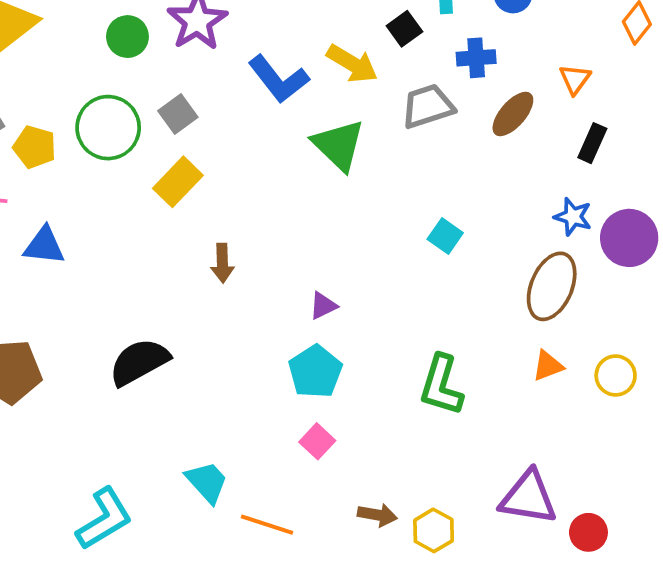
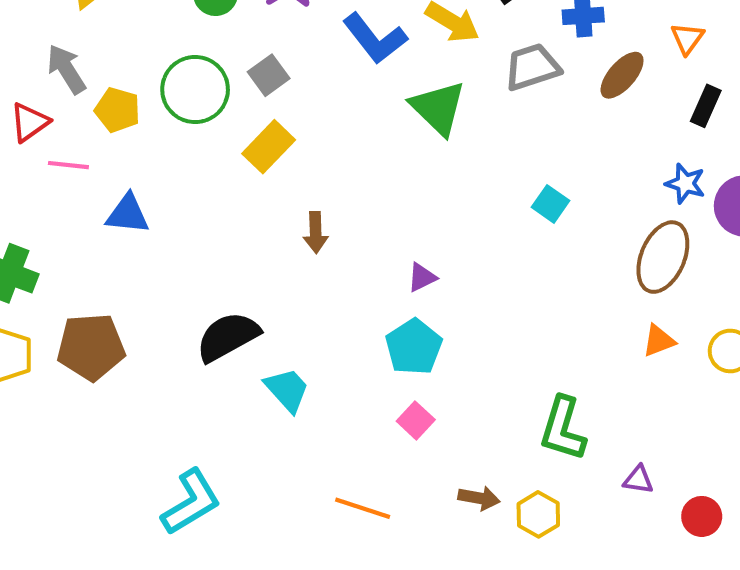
green L-shape: (441, 385) -> (563, 429), moved
cyan trapezoid: (207, 482) -> (287, 390), moved
purple triangle: (528, 498) -> (638, 480), size x0.5

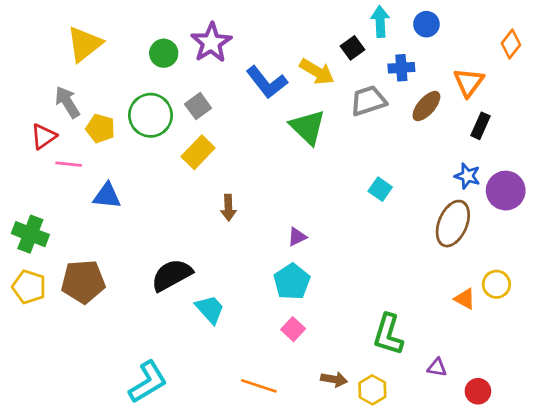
orange triangle: (687, 38) -> (469, 82), size x1.4
orange triangle: (659, 341) -> (465, 299), moved, turned 50

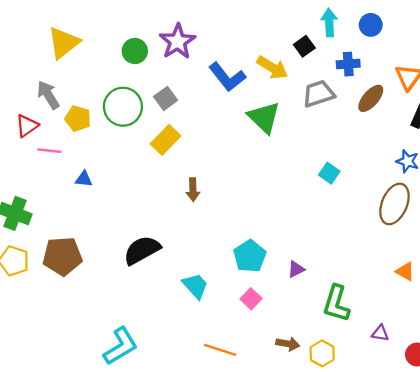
blue triangle: (107, 196) -> (84, 179), size x0.7
purple triangle: (297, 237) -> (296, 269), moved
cyan trapezoid: (210, 309) -> (195, 286), moved

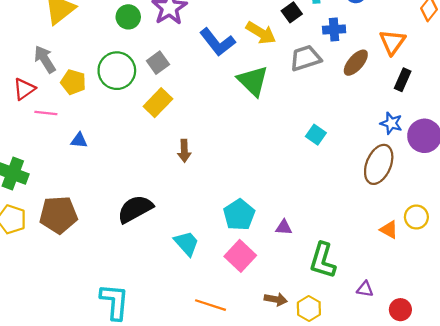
purple triangle: (296, 269) -> (284, 227), turned 30
pink square: (251, 299) -> (240, 256), size x1.5
cyan L-shape: (121, 346) -> (115, 302), turned -54

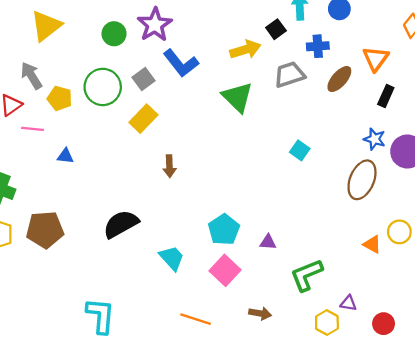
yellow arrow: (261, 33) -> (245, 50), turned -48
blue L-shape: (217, 42) -> (181, 63), moved
green L-shape: (323, 260) -> (307, 275), turned 51
yellow hexagon: (309, 308) -> (327, 322), moved

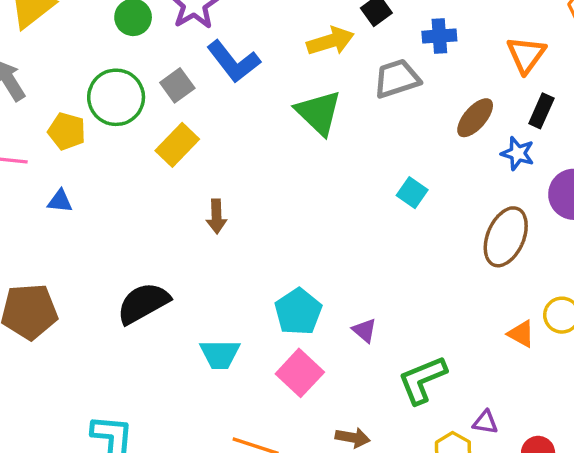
brown ellipse: (339, 79) -> (475, 118), moved
yellow pentagon: (60, 98) -> (67, 131), moved
blue star: (374, 139) -> (518, 153), moved
purple triangle: (268, 242) -> (364, 330), turned 36
cyan trapezoid: (172, 258) -> (220, 354), turned 132

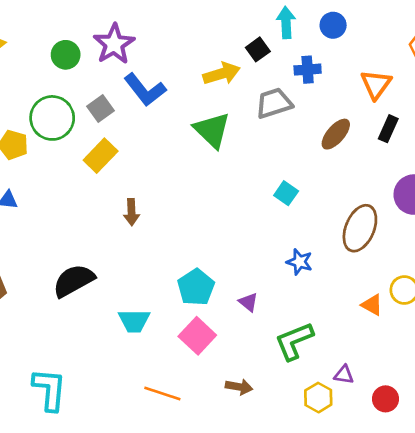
blue star: (518, 153) -> (299, 262), moved

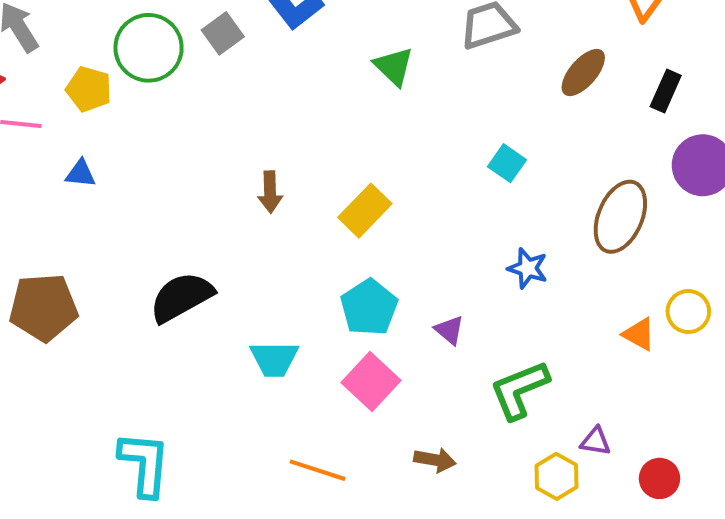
black rectangle: (388, 129) -> (666, 91), moved
green triangle: (212, 130) -> (394, 66), size x0.7
yellow rectangle: (101, 156) -> (365, 211), moved

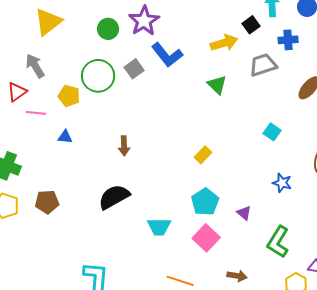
brown arrow: (270, 192) -> (124, 146), moved
yellow rectangle: (365, 211) -> (203, 155), size x0.7
brown pentagon: (43, 307) -> (47, 202), size x0.7
green L-shape: (519, 390) -> (278, 242), turned -36

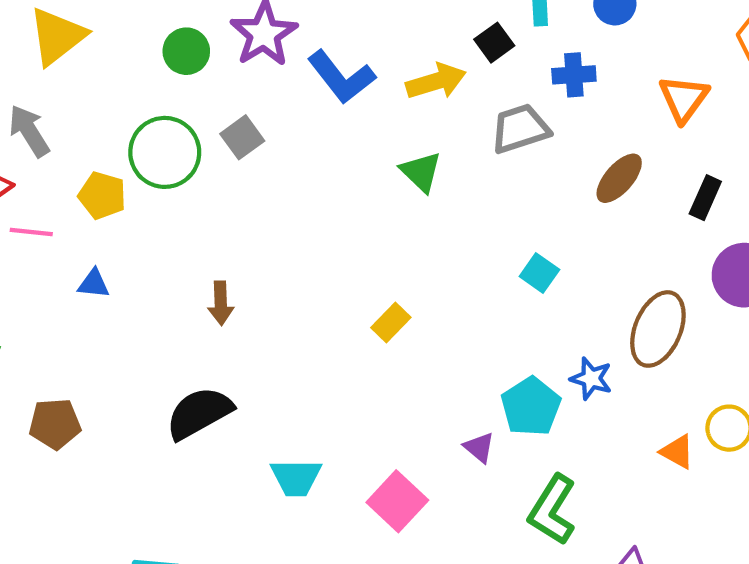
blue L-shape: (167, 55) -> (341, 77), moved
blue star: (282, 183) -> (591, 379), moved
cyan pentagon: (205, 202) -> (531, 407), moved

